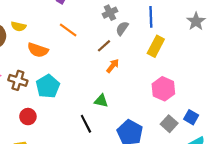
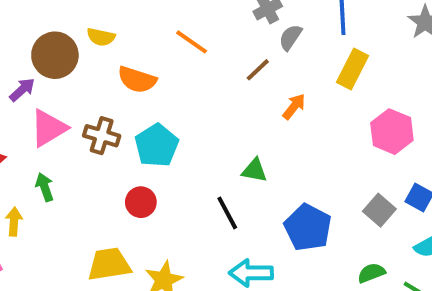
orange arrow: (113, 66) -> (294, 107), moved
pink hexagon: (163, 89) -> (392, 132), moved
red circle: (28, 117) -> (141, 202), moved

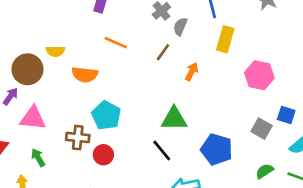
pink triangle: (49, 128) -> (33, 118), turned 48
brown cross: (102, 136) -> (78, 138), moved
green triangle: (254, 170) -> (174, 119), size x1.5

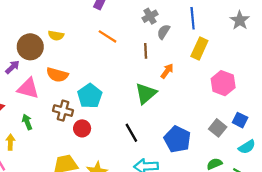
brown line: (163, 52) -> (146, 51), turned -48
orange semicircle: (85, 75) -> (57, 75), moved
green triangle: (174, 119) -> (146, 93), moved, turned -50

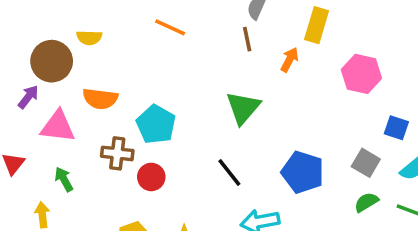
brown line: (146, 51) -> (247, 39), moved
orange arrow: (167, 71) -> (290, 60), moved
gray square: (218, 128) -> (366, 163), moved

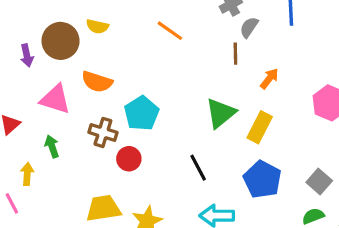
yellow rectangle: (317, 25) -> (260, 127), moved
purple arrow: (28, 97) -> (27, 55), moved, turned 120

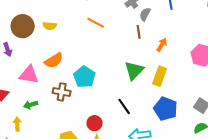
brown circle: (61, 41) -> (23, 26), moved
orange semicircle: (97, 82) -> (54, 61), turned -42
green arrow: (52, 146) -> (31, 105), turned -80
red circle: (129, 159) -> (95, 123), moved

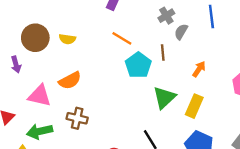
brown line: (139, 32) -> (163, 52), moved
cyan pentagon: (84, 77) -> (138, 65), moved
green arrow: (31, 105) -> (40, 131), size x1.5

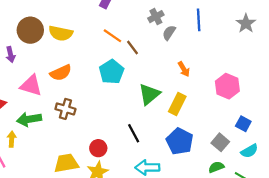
yellow semicircle: (67, 39) -> (61, 33), size x1.5
brown line: (163, 52) -> (132, 48), moved, turned -35
cyan pentagon: (138, 65) -> (112, 72), moved
orange arrow: (199, 69) -> (184, 69), turned 112

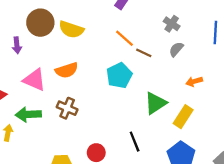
gray cross: (156, 17) -> (172, 24), turned -35
gray semicircle: (169, 33) -> (176, 49), moved
brown line: (132, 48) -> (144, 53), turned -35
orange arrow: (184, 69) -> (194, 81), turned 98

